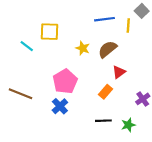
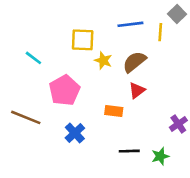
yellow square: (50, 32) -> (83, 40), moved
red triangle: (119, 72) -> (137, 90), moved
pink pentagon: (65, 81) -> (65, 90), moved
orange rectangle: (105, 92) -> (114, 111), moved, turned 56

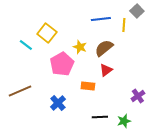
yellow square: (83, 40) -> (47, 33), moved, turned 36
pink pentagon: (65, 90) -> (62, 64), moved
brown line: (26, 117) -> (20, 91), turned -45

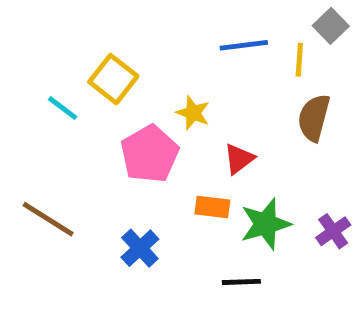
brown semicircle: (104, 48) -> (314, 118), moved, turned -36
red triangle: (106, 70) -> (239, 159), moved
brown line: (20, 91) -> (48, 219), turned 55
green star: (124, 121) -> (266, 224), moved, size x1.5

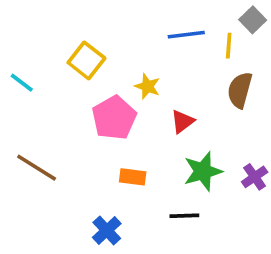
cyan line: (63, 108) -> (22, 83), moved
orange rectangle: (212, 207) -> (133, 177), moved
blue cross: (140, 248) -> (107, 230), moved

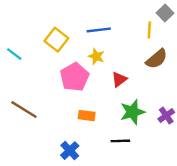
blue line: (186, 35) -> (99, 30), moved
brown semicircle: (240, 90) -> (157, 59), turned -145

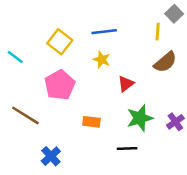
pink pentagon: (75, 77) -> (60, 85), moved
blue cross: (70, 151) -> (51, 156), moved

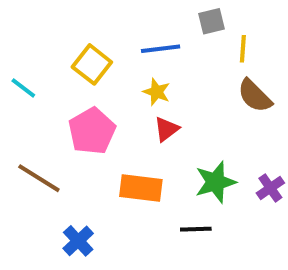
gray square: (174, 14) -> (212, 21), moved, turned 30
brown semicircle: (165, 62) -> (255, 96), turned 85
red triangle: (126, 84) -> (166, 129), moved
orange rectangle: (92, 122) -> (141, 188), size x1.5

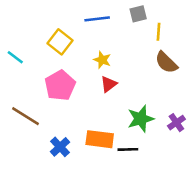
blue line: (161, 49) -> (97, 19), moved
orange rectangle: (141, 188) -> (100, 139), moved
blue cross: (78, 241) -> (60, 147), moved

